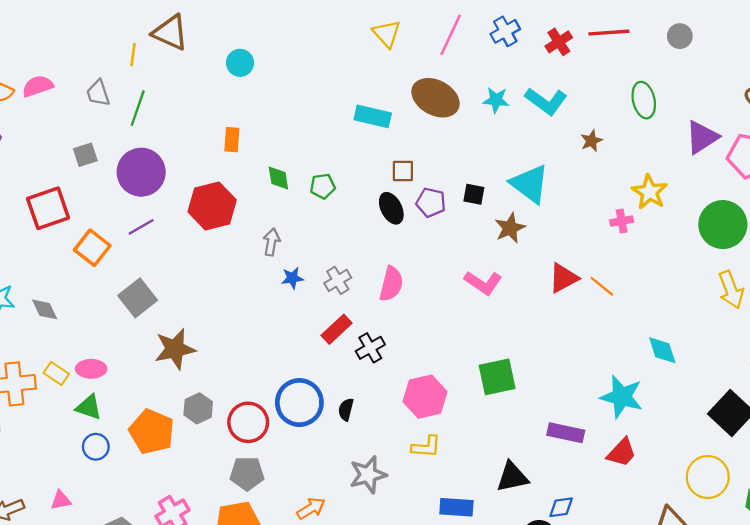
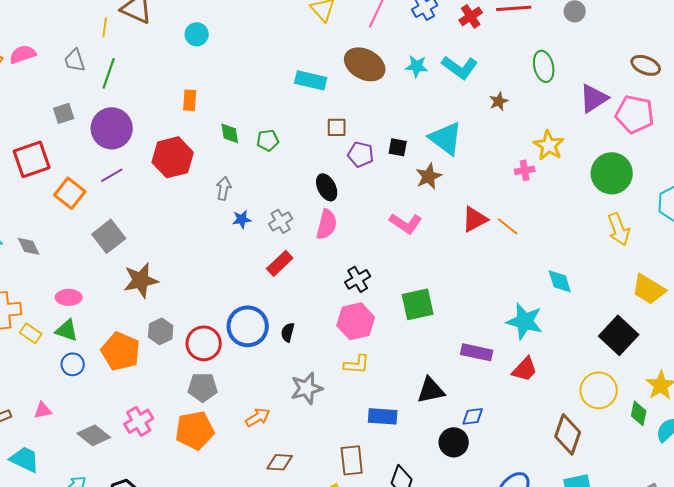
black ellipse: (391, 208) -> (327, 187), moved
black cross: (370, 348) -> (358, 279), moved
yellow rectangle: (56, 373) -> (31, 333), moved

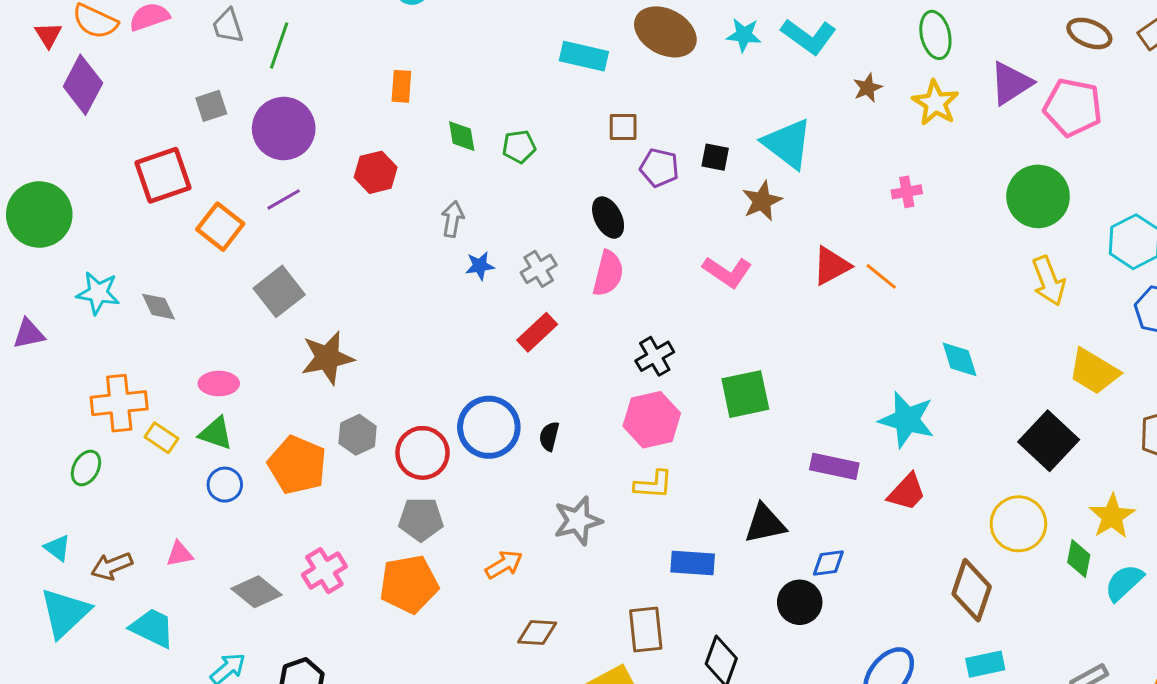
yellow star: (549, 145) -> (935, 103), moved
red hexagon: (173, 157) -> (376, 172), size x0.7

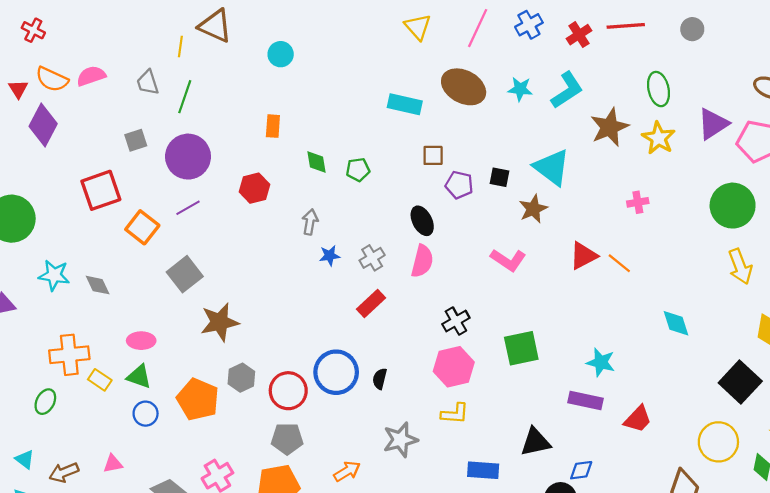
cyan L-shape: (809, 36) -> (567, 90), turned -69
brown star: (868, 88) -> (609, 127), size x1.8
cyan star: (907, 420) -> (601, 362), moved, size x0.7

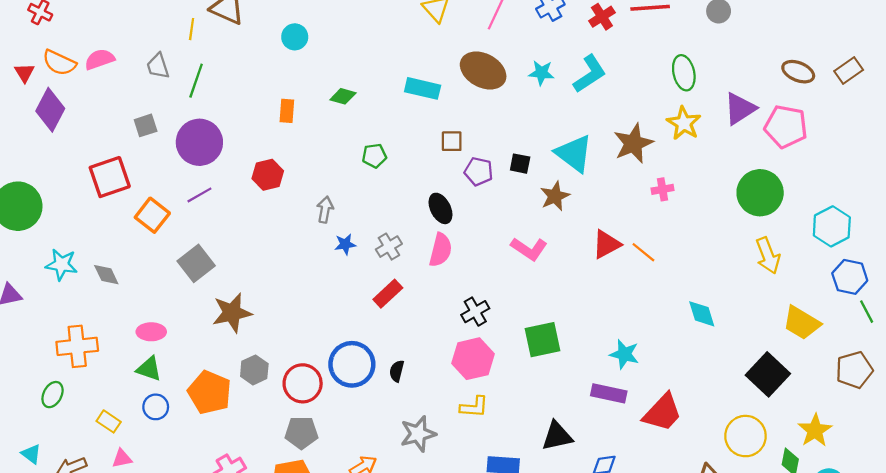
brown star: (609, 127) -> (633, 143), moved
green diamond: (317, 162) -> (343, 96), moved, turned -65
yellow rectangle: (100, 380) -> (109, 421), moved
red trapezoid: (638, 419) -> (663, 413), size x1.4

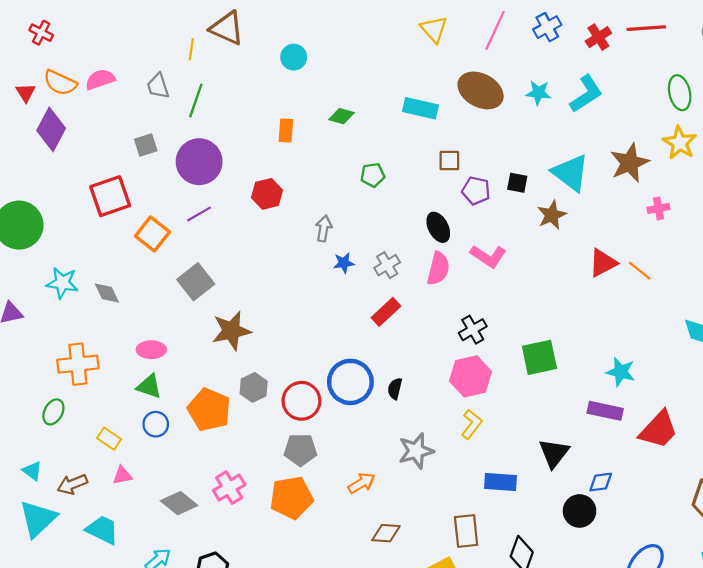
pink L-shape: (529, 249) -> (488, 256), moved
yellow L-shape: (474, 407) -> (472, 424), turned -56
black triangle: (557, 436) -> (554, 453), turned -40

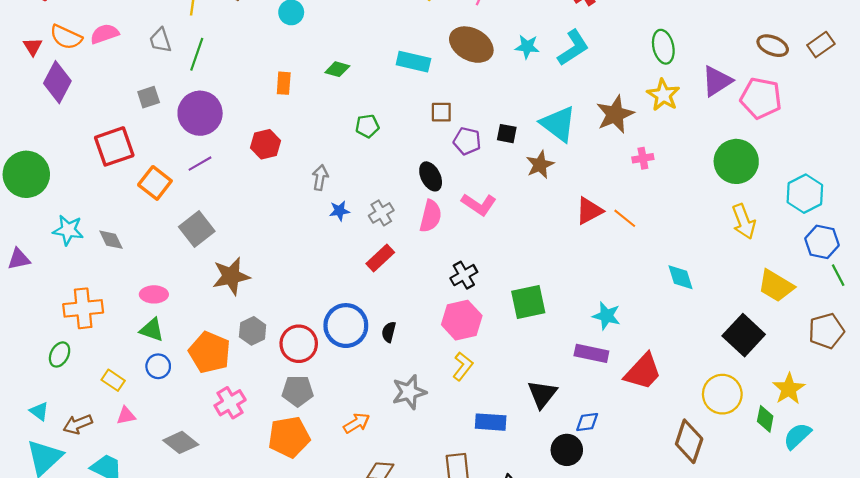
pink cross: (229, 488) -> (230, 403), moved

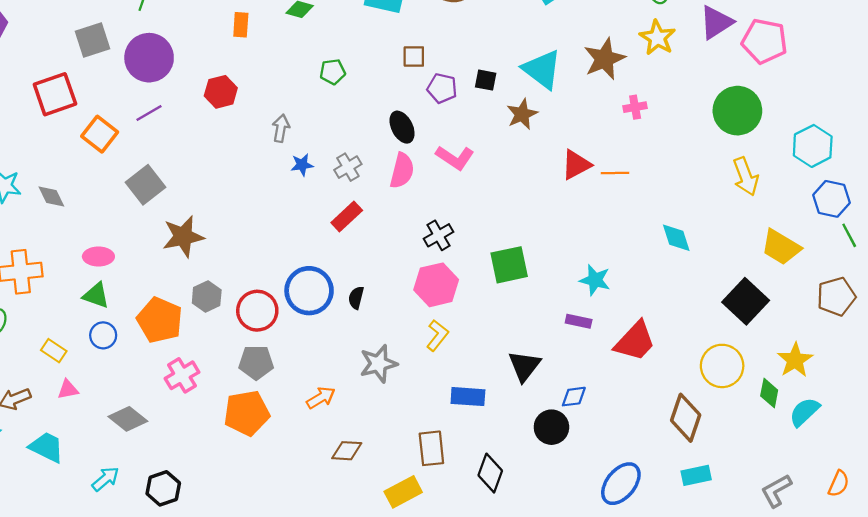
gray square: (149, 97) -> (93, 40), size x1.4
orange line: (625, 218) -> (615, 173), turned -40
purple rectangle: (591, 353) -> (579, 321), size x0.7

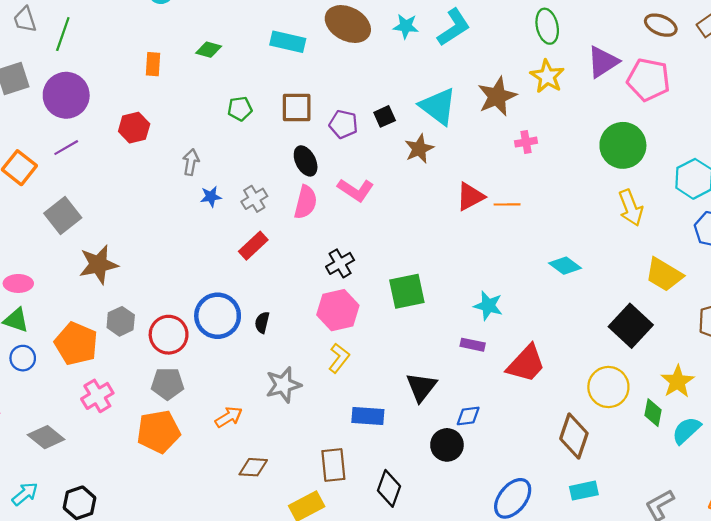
brown square: (414, 56) -> (297, 108), moved, size x1.4
black square: (486, 80) -> (385, 116), turned -35
cyan diamond: (676, 238) -> (565, 266), turned -36

